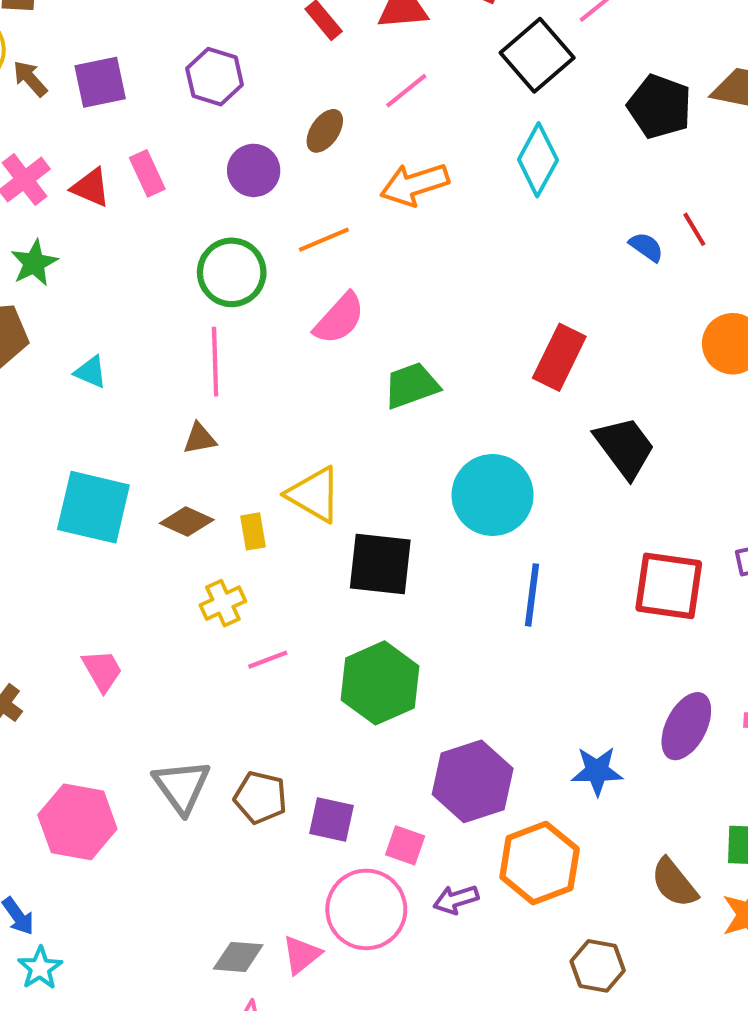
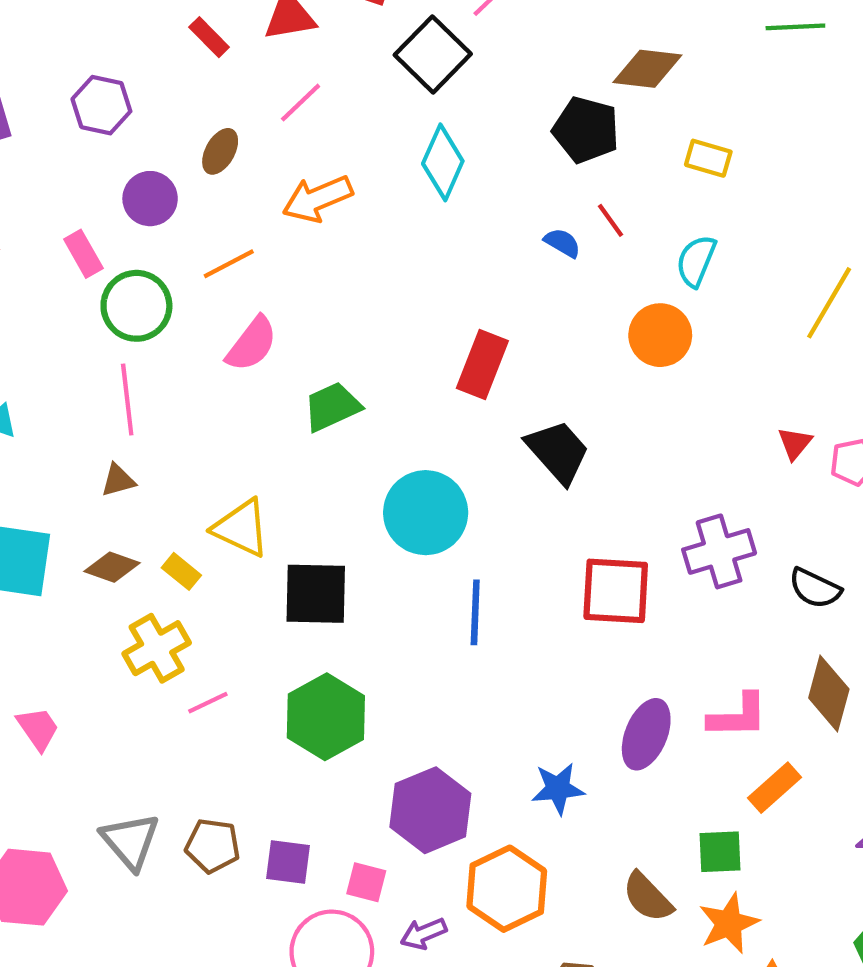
black pentagon: (660, 107) -> (586, 130), moved
pink rectangle: (147, 173) -> (83, 254), moved
yellow rectangle: (253, 531) -> (181, 571), turned -36
yellow cross: (223, 603) -> (157, 648), size x1.4

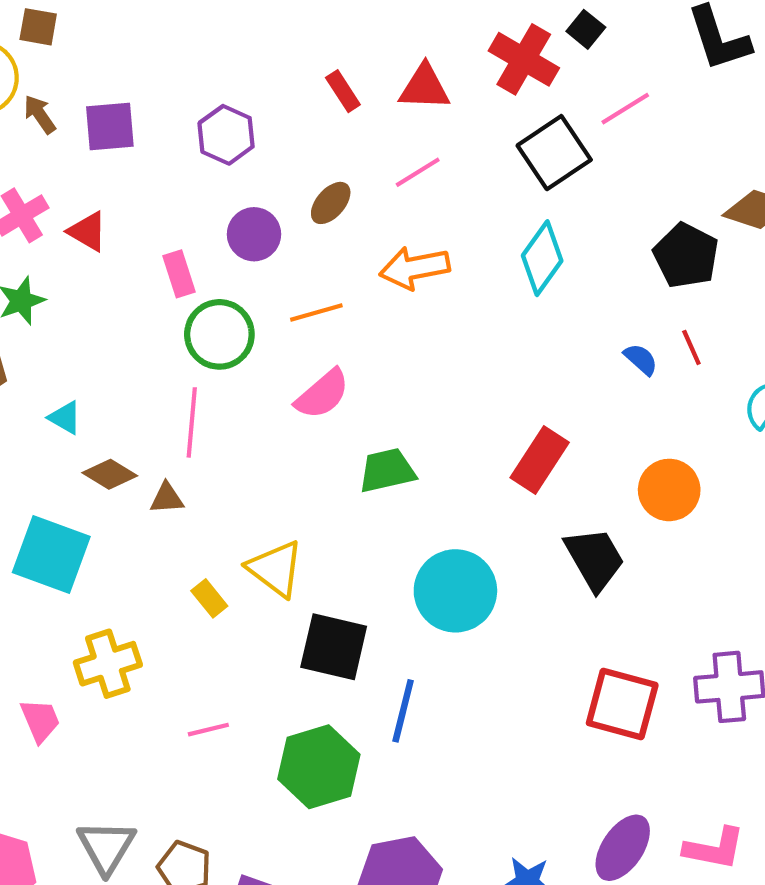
orange circle: (660, 335) -> (669, 490), moved
brown diamond: (112, 567) -> (110, 474), moved
blue line: (475, 612) -> (403, 711), moved
yellow cross: (157, 648) -> (108, 664), moved

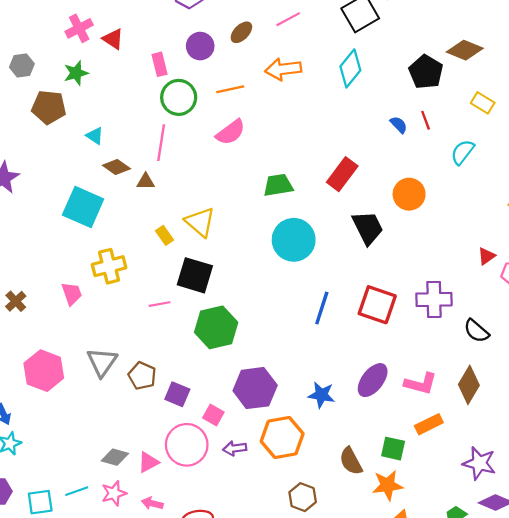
green trapezoid: (387, 471) -> (278, 185), moved
black square: (334, 647) -> (195, 275), moved
blue line: (403, 711) -> (322, 308), moved

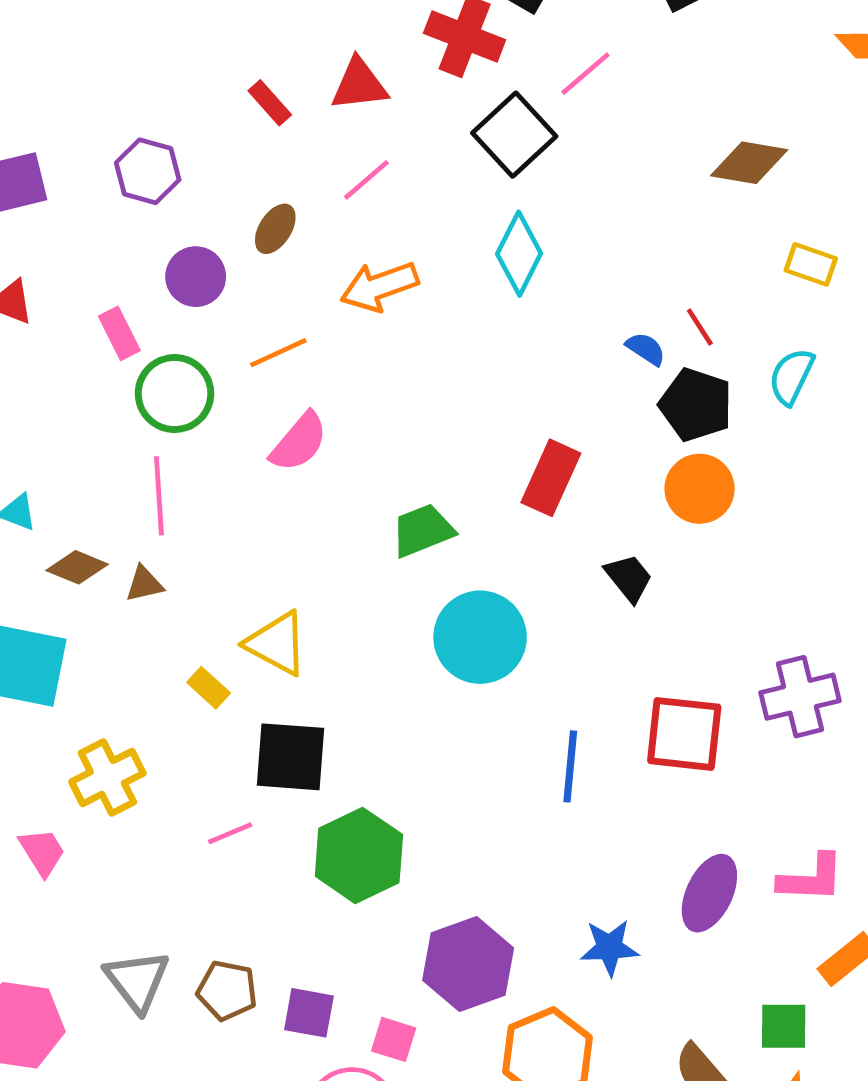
black pentagon: (426, 72) -> (696, 405), moved
black trapezoid: (368, 228) -> (629, 578), size x0.7

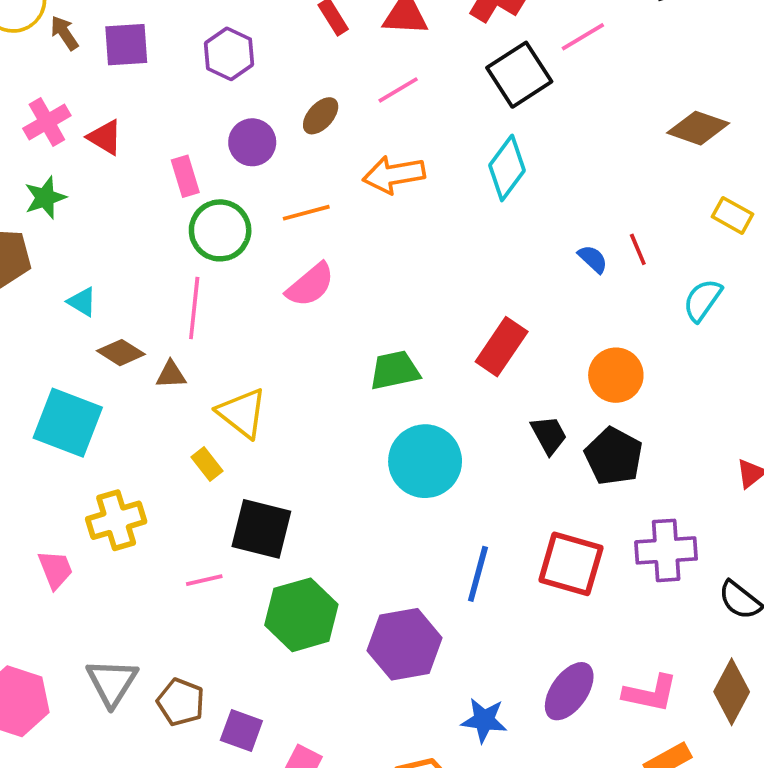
black pentagon: (696, 405) -> (614, 456), moved
yellow triangle: (277, 643) -> (242, 413), moved
purple hexagon: (468, 964) -> (405, 644), moved

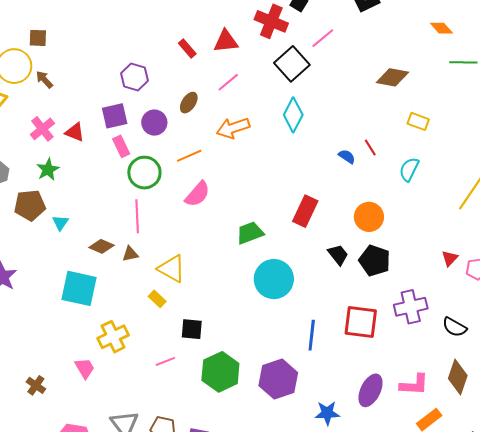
purple square: (126, 45) -> (115, 116), moved
cyan triangle: (82, 302) -> (60, 223), moved, turned 42
black square: (261, 529) -> (192, 329), size x0.7

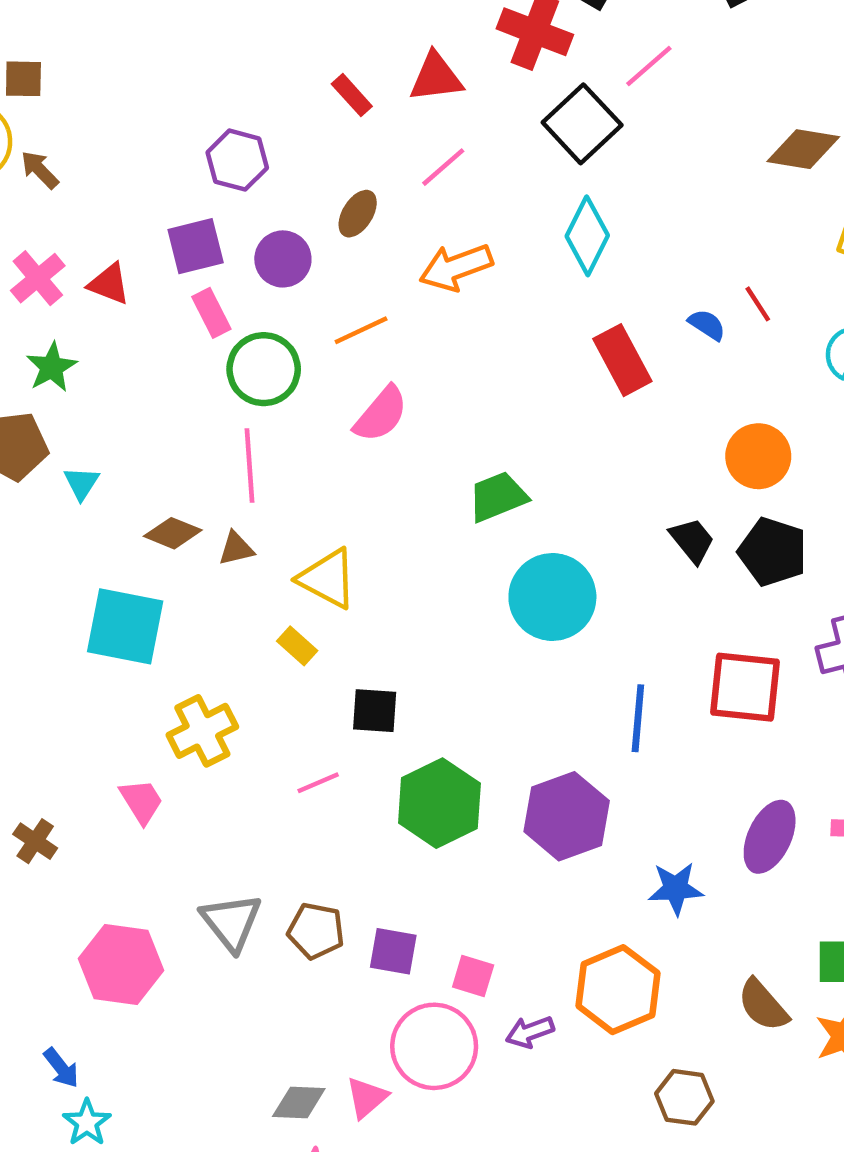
red rectangle: (305, 211) -> (622, 360), moved, turned -52

